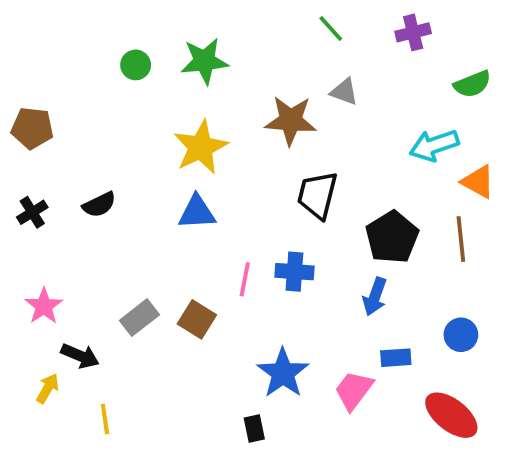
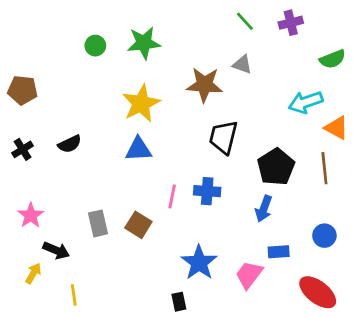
green line: (331, 29) -> (245, 21), moved
gray rectangle: (139, 318) -> (98, 223), turned -65

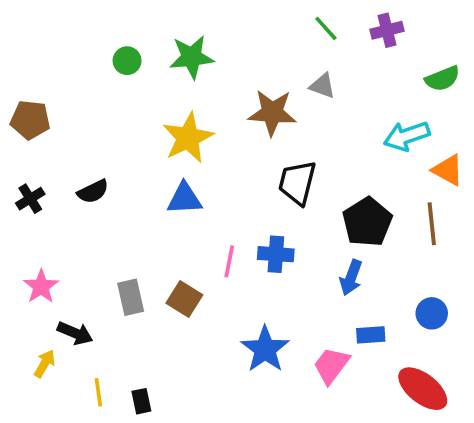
black rectangle: (179, 302) -> (141, 401), moved

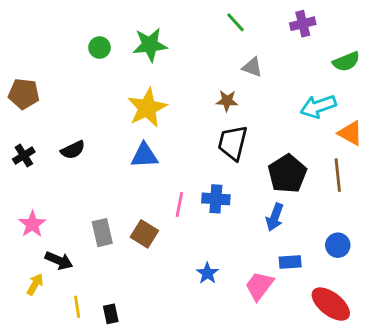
green line: (326, 28) -> (235, 22), moved
brown star: (272, 113) -> (227, 101), moved, size x0.6
blue star: (265, 349) -> (207, 273), size x0.6

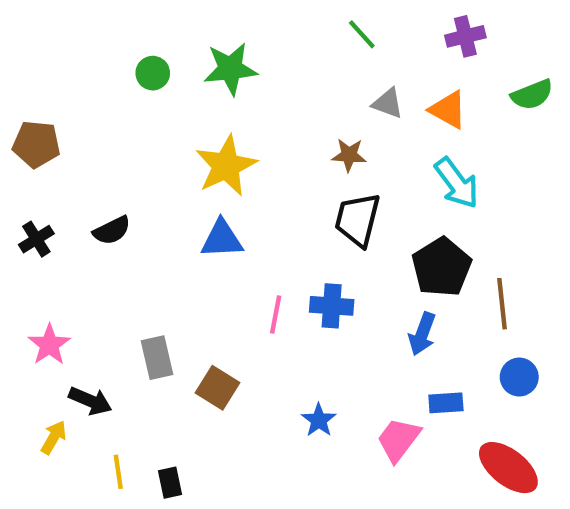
cyan arrow: (318, 106) -> (457, 183), moved, turned -108
orange triangle: (350, 133) -> (448, 110), moved
brown line: (338, 175) -> (502, 304), moved
brown square: (144, 234) -> (217, 388), moved

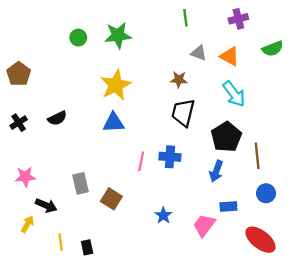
green line: (362, 34) -> (185, 18), turned 35
brown pentagon: (36, 144) -> (19, 74), turned 30
pink star: (49, 345) -> (25, 177), turned 30

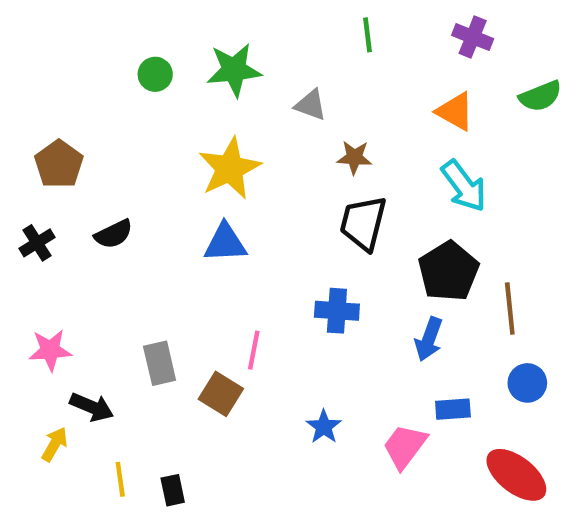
purple cross: (238, 19) -> (473, 37), turned 36
gray triangle: (199, 53) -> (311, 105), moved
brown pentagon: (19, 74) -> (59, 164), moved
pink line: (141, 161) -> (254, 350), moved

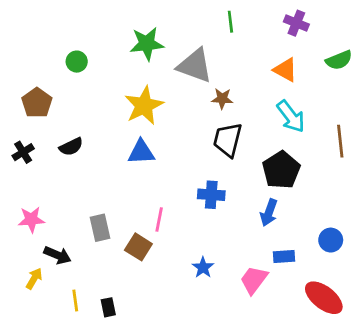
green circle: (155, 74) -> (77, 62), moved
gray triangle: (311, 105) -> (195, 66), size x1.8
brown line: (510, 308) -> (340, 141), moved

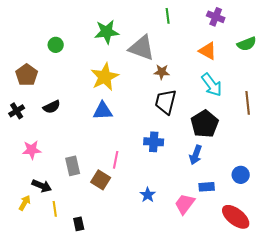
pink star: (31, 219) -> (32, 150), moved
yellow line: (75, 300) -> (55, 209), moved

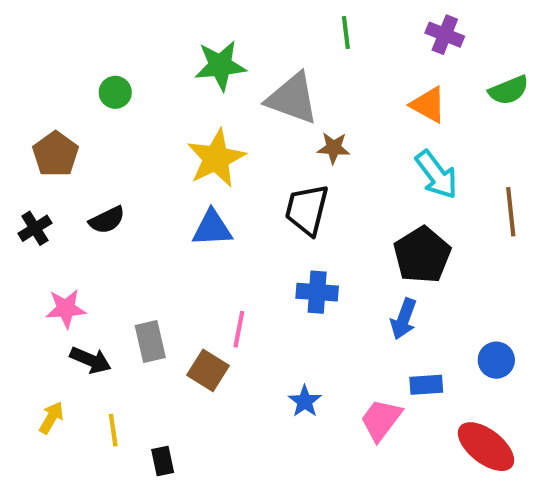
black trapezoid: (166, 102) -> (307, 210), moved
black arrow: (42, 186) -> (91, 360), moved

